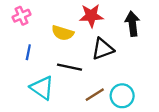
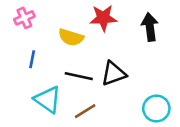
black triangle: (103, 49) -> (114, 74), moved
brown line: (95, 95) -> (85, 111), moved
cyan circle: (122, 96) -> (156, 109), moved

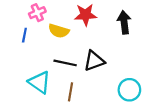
pink cross: (24, 18) -> (37, 13), moved
blue line: (32, 59) -> (24, 35), moved
brown line: (85, 111) -> (71, 92), turned -48

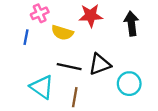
cyan circle: (129, 90) -> (129, 84), moved

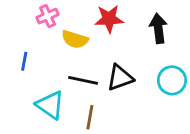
blue line: (26, 37) -> (24, 61), moved
cyan circle: (129, 84) -> (172, 80), moved

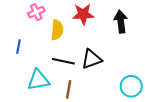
yellow semicircle: (75, 39) -> (57, 30), turned -102
cyan circle: (172, 80) -> (131, 86), moved
cyan triangle: (50, 105) -> (38, 80), turned -45

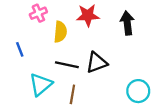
blue line: (19, 47) -> (20, 49), turned -32
cyan triangle: (38, 80) -> (41, 84), turned -30

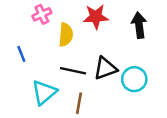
cyan circle: (138, 91) -> (134, 79), moved

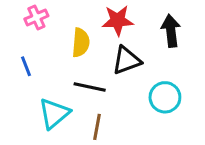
pink cross: (42, 14) -> (36, 17), moved
black triangle: (105, 68) -> (127, 60), moved

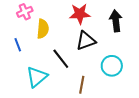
yellow semicircle: (81, 43) -> (43, 29), moved
black line: (90, 87) -> (61, 59), turned 40
brown line: (97, 127) -> (82, 85), moved

